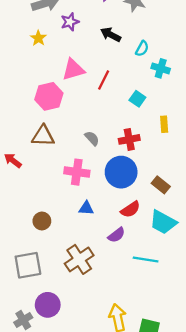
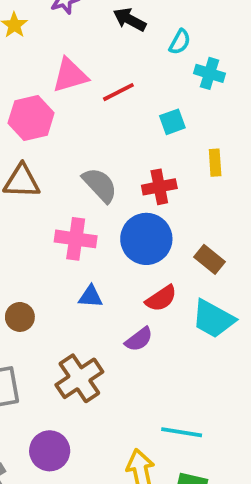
red line: (104, 80) -> (118, 92), turned 36
cyan square: (137, 99) -> (172, 122), turned 35
gray semicircle: (92, 138) -> (100, 185), size x1.5
cyan line: (146, 259) -> (182, 432), moved
purple circle: (48, 305) -> (50, 451), moved

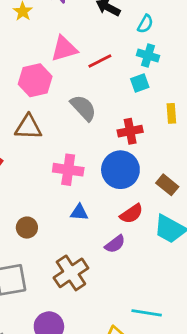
cyan cross: (210, 73) -> (148, 56), moved
gray semicircle: (100, 185) -> (83, 108), moved

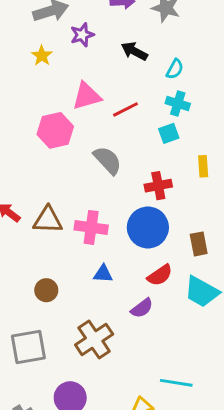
brown triangle: (28, 127) -> (48, 220), moved
brown rectangle: (167, 185) -> (199, 244), turned 40

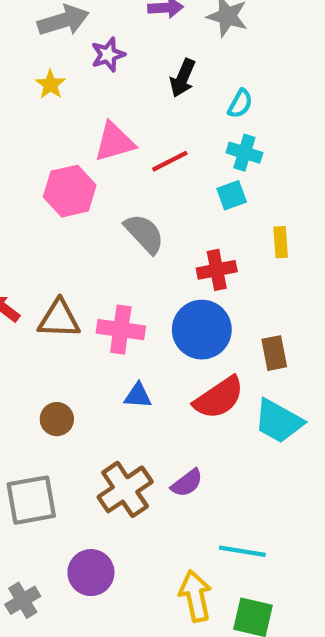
black arrow: (134, 51) -> (183, 78), turned -95
red semicircle: (160, 275) -> (219, 398), size x1.4
purple semicircle: (142, 308) -> (187, 483), moved

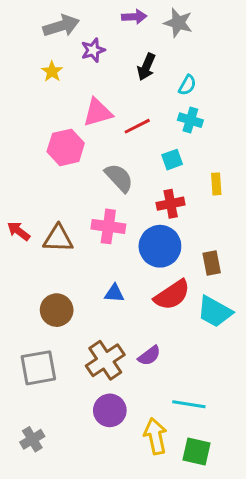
cyan square: (232, 195) -> (172, 160), moved
pink cross: (121, 330) -> (108, 226), moved
brown circle: (57, 419) -> (57, 310), size x1.4
purple circle: (91, 573) -> (110, 410), moved

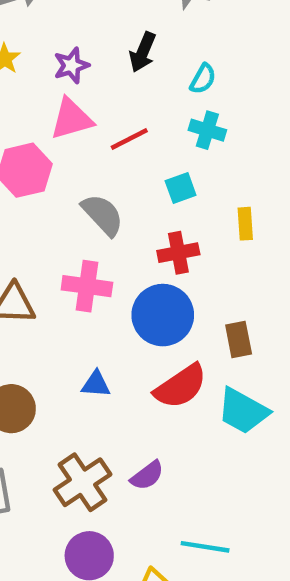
purple star: (93, 50) -> (71, 65), moved

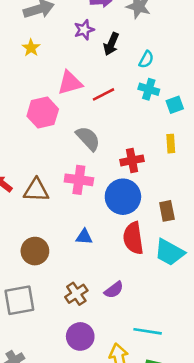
purple star: (71, 65) -> (84, 30), moved
cyan square: (181, 188) -> (175, 105), moved
red semicircle: (181, 386) -> (133, 238), turned 116
brown cross: (83, 482) -> (76, 294), size x0.7

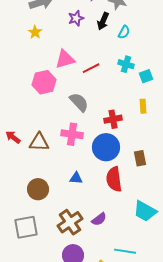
black arrow: (111, 44) -> (103, 21), moved
cyan semicircle: (146, 59) -> (124, 32), moved
cyan trapezoid: (170, 252) -> (145, 211), moved
brown cross: (76, 294) -> (70, 222), size x1.4

